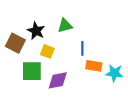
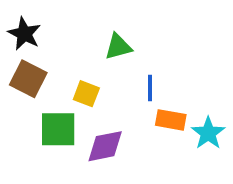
black star: (36, 31) -> (24, 34), moved
cyan star: (114, 73) -> (208, 133), turned 30

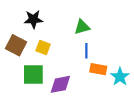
black star: (24, 34) -> (33, 19), moved, turned -30
green triangle: (118, 47) -> (82, 27), moved
yellow square: (86, 94) -> (43, 47), moved

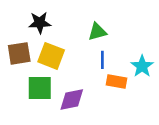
brown square: (16, 45) -> (19, 53), turned -36
yellow square: (43, 47) -> (51, 56), size x1.5
cyan star: (120, 77) -> (142, 66), moved

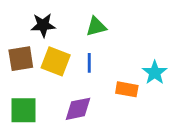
green triangle: (97, 32) -> (96, 27), moved
blue line: (102, 60) -> (89, 63), moved
green square: (40, 88) -> (24, 110), moved

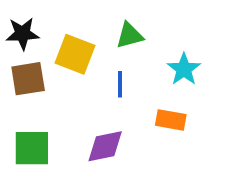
black star: (43, 25) -> (22, 34), moved
yellow square: (56, 61) -> (75, 54), moved
cyan star: (155, 73) -> (184, 69), moved

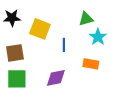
green triangle: (129, 36) -> (86, 19), moved
brown square: (28, 79) -> (15, 53), moved

